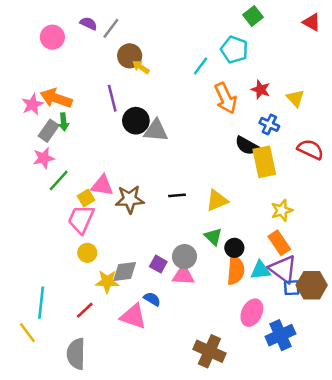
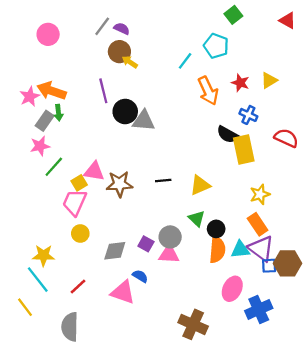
purple semicircle: (89, 23) -> (122, 29), moved
yellow triangle: (295, 98) -> (269, 80), moved, turned 42
yellow star: (107, 281) -> (43, 255), moved
cyan line: (41, 303) -> (38, 280), turned -44

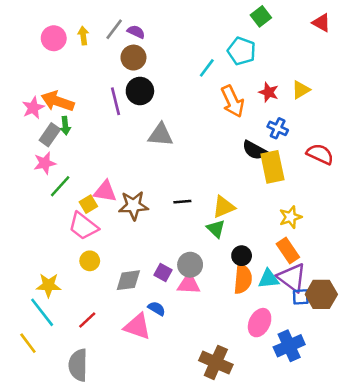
yellow arrow: (130, 62) -> (83, 36), moved, turned 49
black circle: (125, 111) -> (140, 91), moved
pink trapezoid: (75, 202) -> (83, 226), turned -76
green triangle: (197, 219) -> (216, 229), moved

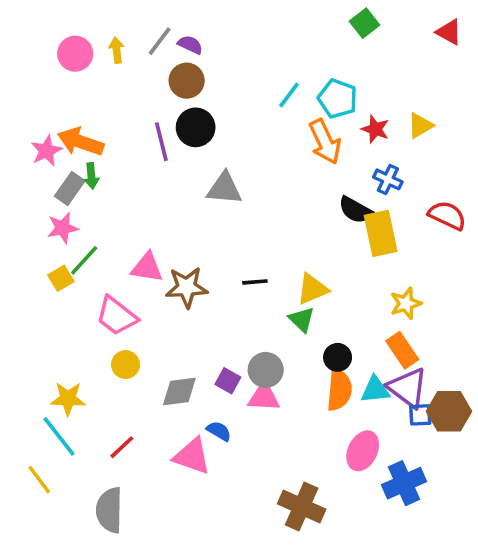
cyan pentagon: (242, 51) -> (338, 99), moved
yellow square: (88, 204) -> (61, 278), moved

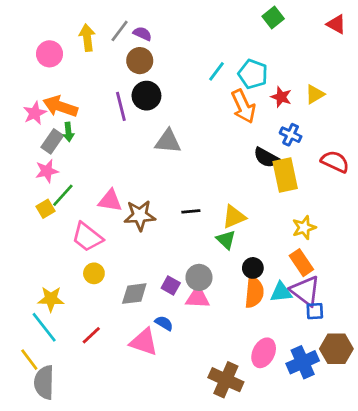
yellow arrow: (117, 50) -> (87, 38), size x1.4
pink circle: (75, 54) -> (50, 54), moved
brown hexagon: (449, 411) -> (336, 349), moved
pink ellipse: (363, 451) -> (264, 353), moved
gray semicircle: (109, 510) -> (44, 382), moved

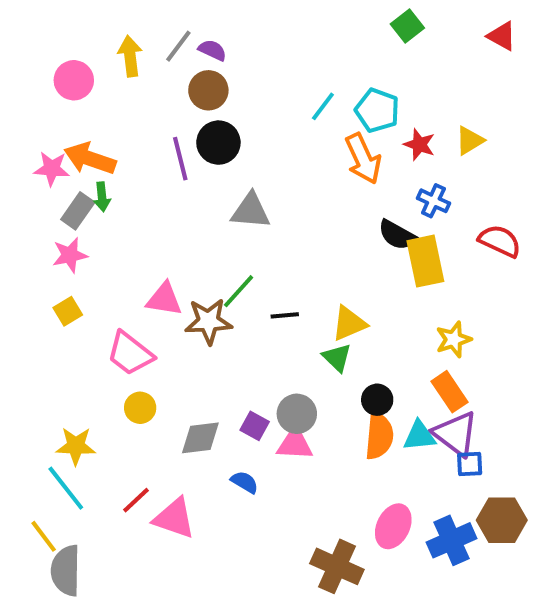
pink star: (35, 113) -> (52, 169), turned 30
green line: (63, 195) -> (239, 291), moved
pink triangle: (144, 342) -> (174, 518), moved

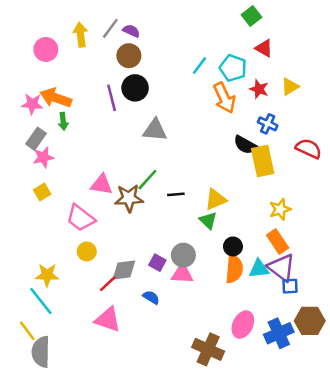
red triangle: (502, 36) -> (264, 48), moved
gray rectangle: (78, 211) -> (36, 139), moved
red line: (136, 500) -> (108, 284), moved

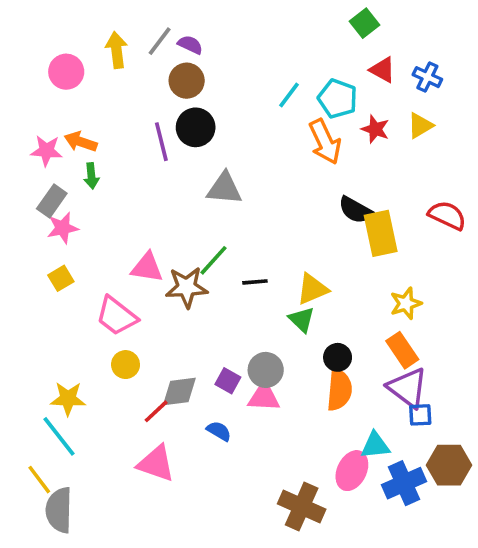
orange arrow: (56, 98) -> (81, 142), size x0.7
blue cross: (268, 124) -> (427, 77), moved
cyan triangle: (259, 269) -> (375, 445), moved

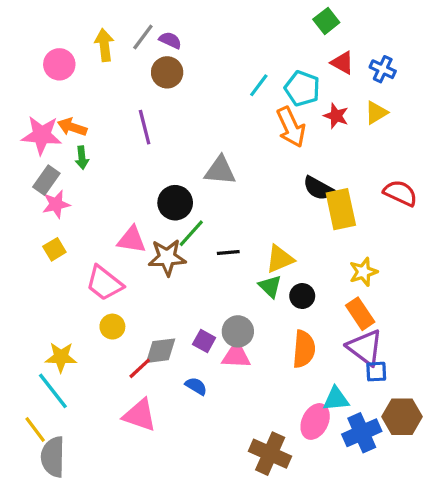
black circle: (196, 127) -> (175, 203), moved
pink star: (46, 151) -> (42, 135), size x1.4
gray triangle: (224, 188) -> (220, 171), moved
black circle: (338, 357) -> (302, 296), moved

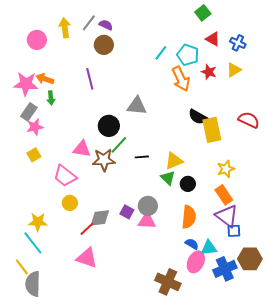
blue semicircle: (196, 386) -> (192, 244), moved

